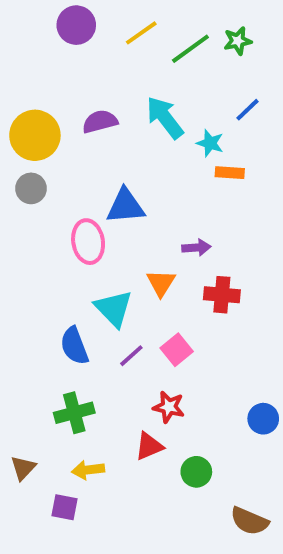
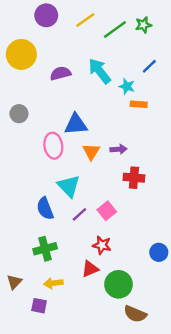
yellow circle: (35, 135) -> (21, 54), moved
orange triangle: (161, 283) -> (91, 152), moved
green circle: (196, 472) -> (119, 284), size x1.5
brown semicircle: (249, 521) -> (135, 314), moved

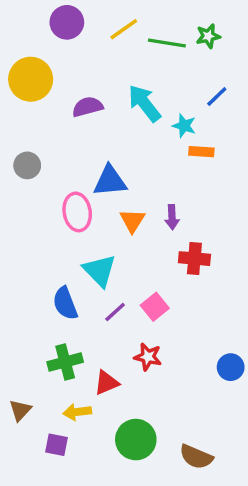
green line: (115, 30) -> (167, 43), turned 45
purple arrow: (119, 149) -> (172, 217), turned 91
red triangle: (90, 269) -> (107, 383), moved
green circle: (119, 284) -> (136, 440), moved

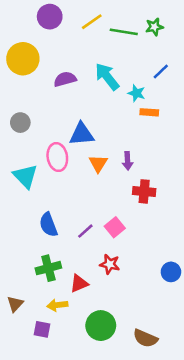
cyan triangle: (100, 271) -> (25, 176), moved

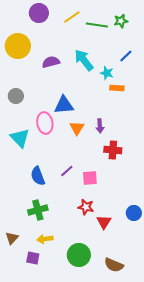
pink square: (115, 227) -> (90, 178), turned 35
purple line: (85, 231) -> (67, 171), moved
red triangle: (79, 283) -> (104, 222), moved, turned -35

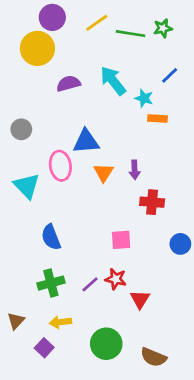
yellow circle: (18, 46) -> (37, 48), moved
purple line: (67, 171) -> (90, 284), moved
blue circle: (134, 213) -> (180, 244), moved
purple square: (33, 258) -> (44, 348), turned 32

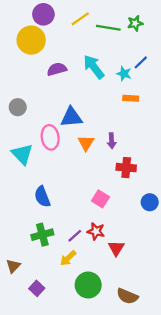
cyan star: (144, 98) -> (124, 74), moved
pink square: (121, 240) -> (100, 199), turned 36
yellow arrow: (60, 322) -> (68, 258), moved, turned -36

